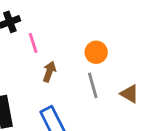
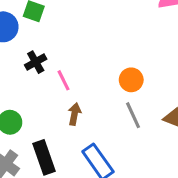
brown arrow: (49, 72) -> (74, 114), moved

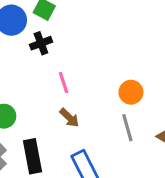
black cross: (36, 62) -> (41, 43), moved
brown arrow: (74, 114) -> (69, 118), turned 115

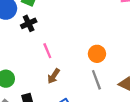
brown arrow: (69, 118) -> (54, 76), turned 84

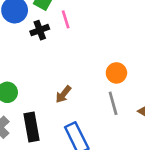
pink line: (47, 51) -> (66, 19), moved

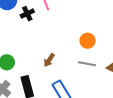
gray line: (113, 103) -> (87, 64), turned -60

